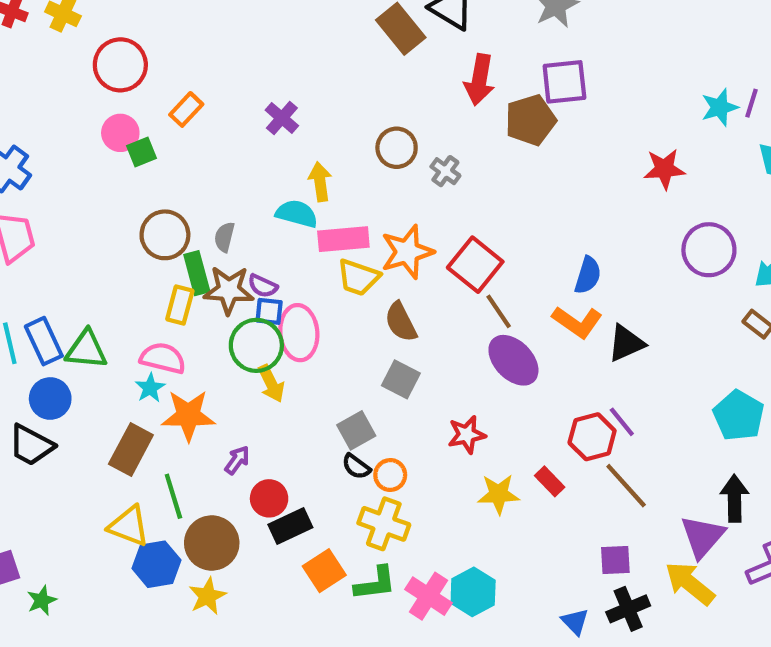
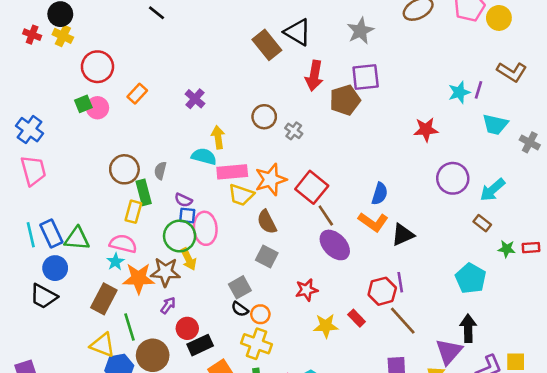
green square: (142, 152) -> (83, 104), moved
brown star: (229, 290) -> (165, 272), moved
purple line: (622, 422) -> (400, 282), turned 30

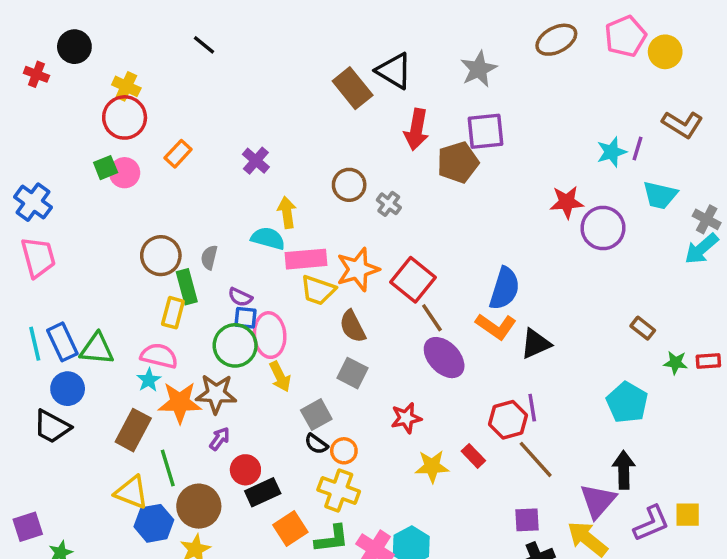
yellow cross: (63, 36) -> (126, 86), moved
purple circle: (453, 178) -> (603, 228), moved
cyan arrow: (493, 190) -> (701, 249), moved
blue semicircle: (380, 194) -> (505, 288), size x1.4
yellow arrow: (189, 259) -> (280, 377), moved

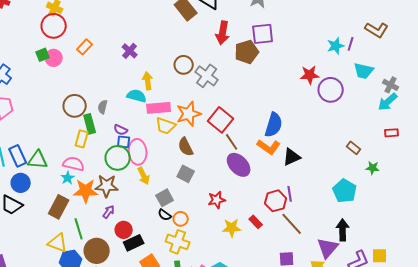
gray cross: (389, 204) -> (207, 76), size x1.6
red rectangle: (708, 361) -> (392, 133), moved

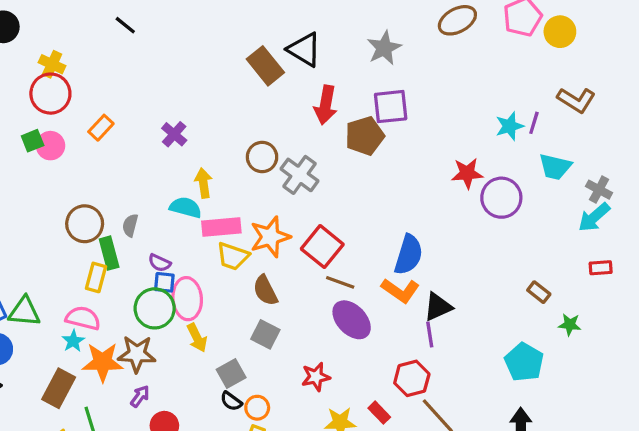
brown line: (232, 142) -> (340, 282), turned -36
purple line: (290, 194) -> (430, 334), moved

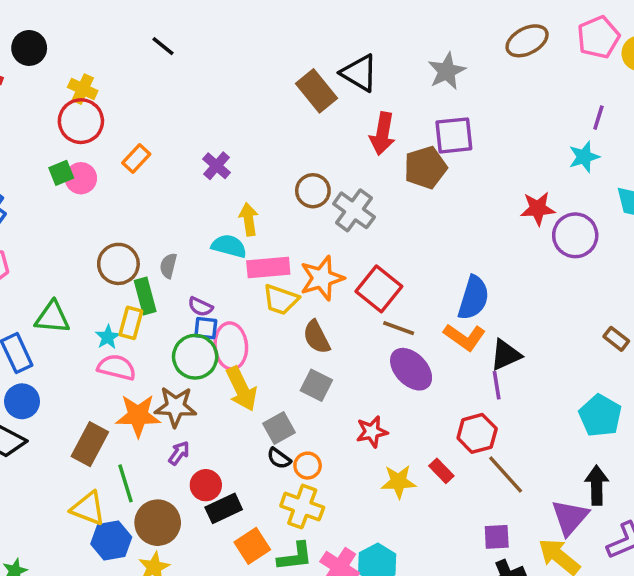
purple line: (534, 123) -> (598, 118), moved
green triangle: (24, 312) -> (52, 317), moved
yellow arrow: (197, 338) -> (242, 389), size x1.4
cyan star: (73, 341) -> (108, 337), moved

